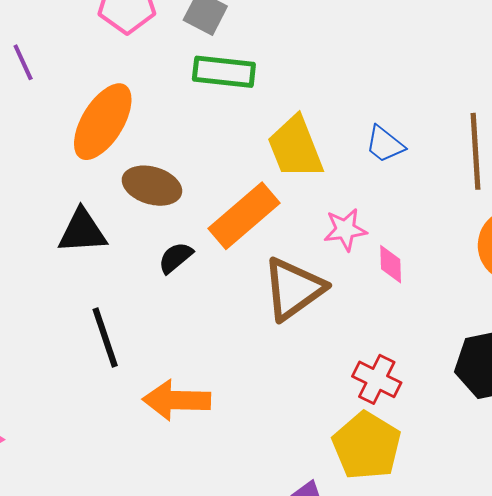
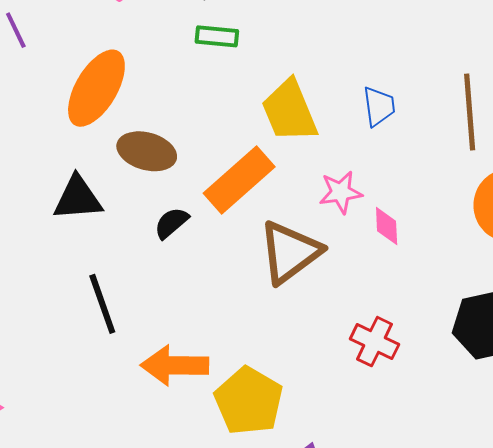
green rectangle: (224, 72) -> (217, 36), size x0.7
blue trapezoid: (385, 144) -> (379, 106), turned -135
yellow pentagon: (367, 446) -> (249, 401), moved

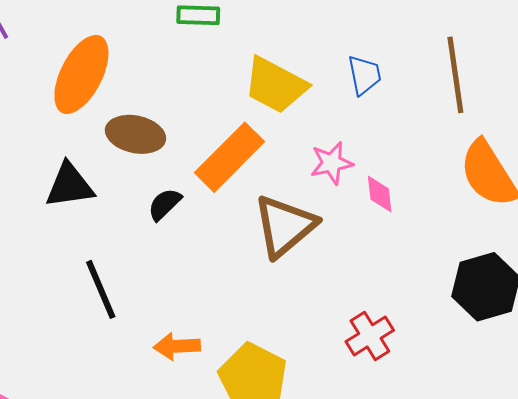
yellow trapezoid: (289, 111) -> (275, 85), turned -36
red cross: (375, 342) -> (370, 336), moved, turned 36
orange arrow: (175, 365) -> (177, 346), size x0.7

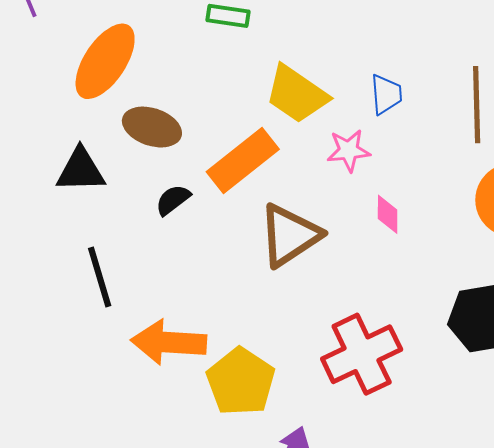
pink star: (332, 163) -> (349, 150), moved
red cross: (370, 336) -> (362, 354), size x1.6
orange arrow: (177, 346) -> (169, 342), size x1.6

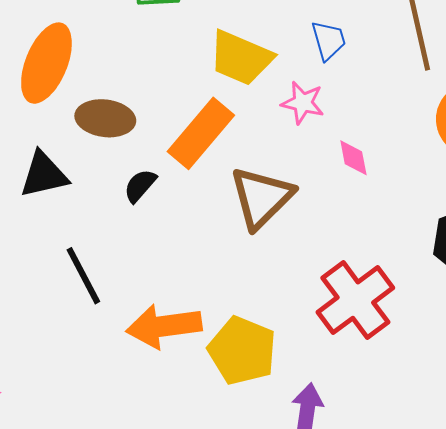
pink star: (349, 150) -> (303, 103), turned 30

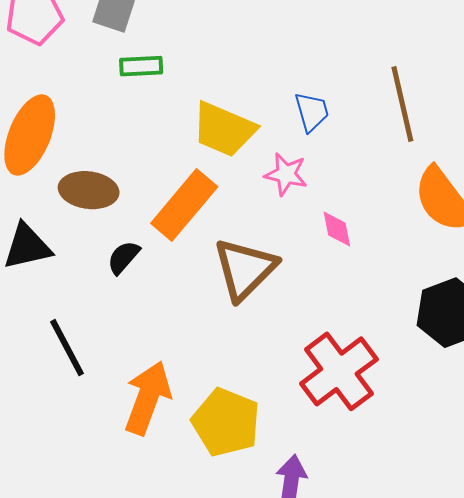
orange arrow: (164, 326) -> (148, 398), turned 118

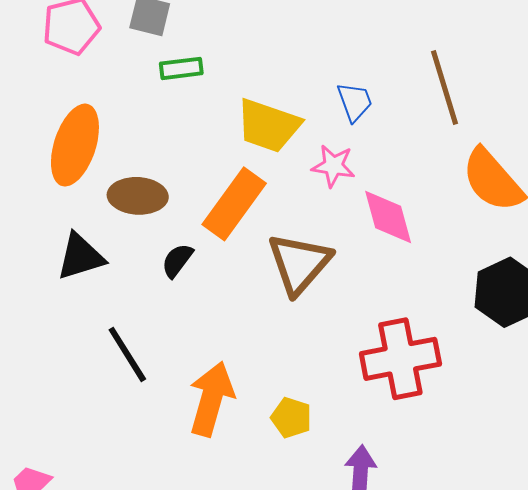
pink diamond: (337, 229) -> (388, 217), size x1.6
red cross: (339, 371) -> (400, 359), turned 30
yellow pentagon: (226, 422) -> (291, 418), size x0.6

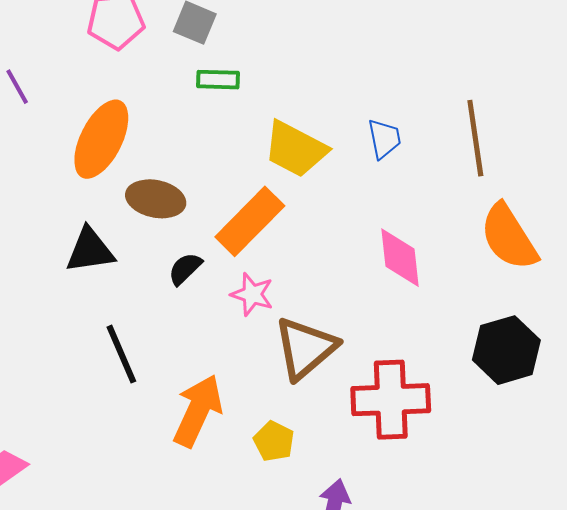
pink star: (333, 166) -> (252, 294), moved
brown triangle: (299, 263) -> (305, 348), moved

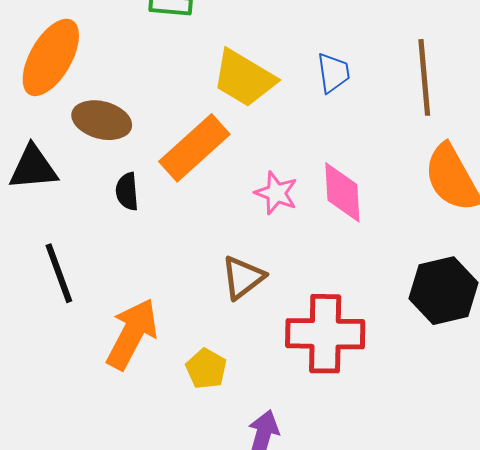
black semicircle: (185, 269) -> (127, 191), turned -54
pink star: (252, 294) -> (276, 193), moved
brown triangle: (305, 348) -> (243, 277), size x0.7

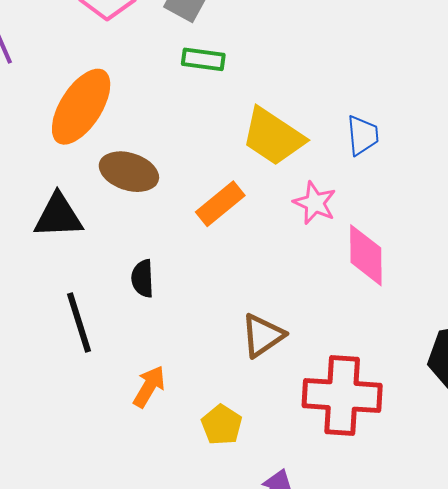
orange rectangle: (194, 148) -> (220, 204), size x0.7
black semicircle: (127, 191) -> (143, 278), moved
pink star: (276, 193) -> (315, 203), moved
orange arrow: (132, 334) -> (149, 387), size x0.6

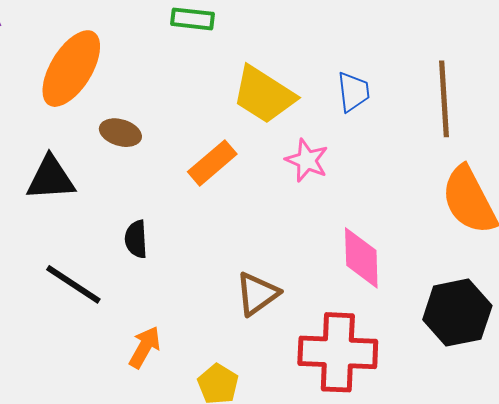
brown ellipse: (129, 172) -> (120, 133), size x0.7
pink diamond: (366, 255) -> (361, 258), moved
black line: (79, 322) -> (73, 284), turned -38

